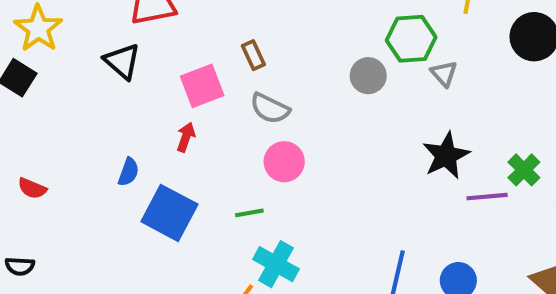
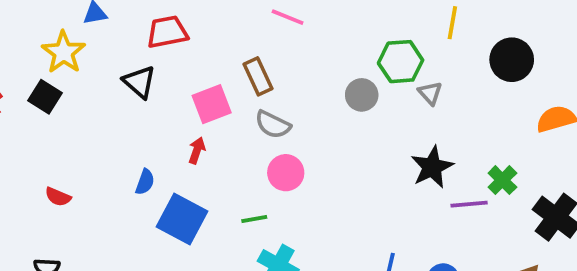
brown rectangle: (253, 55) -> (258, 76), size x1.4

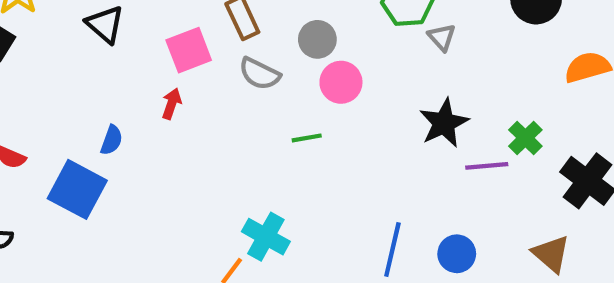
gray circle: (362, 95) -> (317, 39), moved
pink circle: (286, 173) -> (341, 82), moved
blue square: (182, 219) -> (77, 189), moved
green line: (254, 219) -> (307, 138), moved

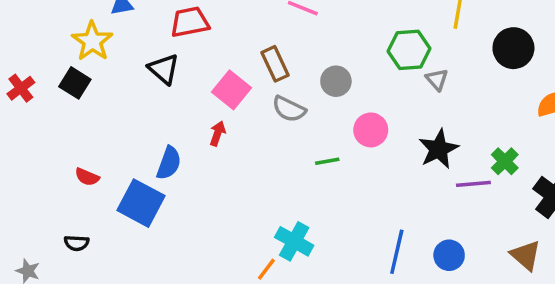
pink square: (189, 50) -> (231, 90), turned -30
pink circle: (341, 82) -> (371, 130), moved
blue semicircle: (112, 140) -> (169, 163), size x1.4

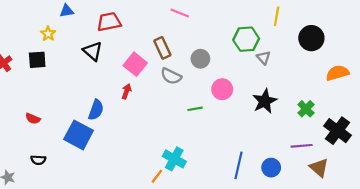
yellow star: (92, 41) -> (48, 34), size x0.6
black square: (75, 83) -> (37, 60), turned -36
red semicircle: (87, 177) -> (33, 119), moved
purple line: (473, 184) -> (302, 146), moved

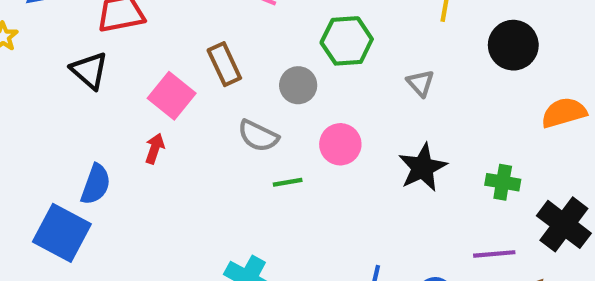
green hexagon: (246, 39) -> (347, 41), moved
gray semicircle: (171, 76) -> (258, 136), moved
green cross: (306, 109) -> (503, 182), turned -35

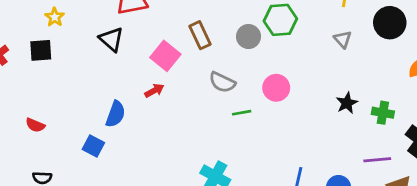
gray triangle: (420, 83) -> (343, 39), moved
gray circle: (298, 85) -> (249, 37), moved
red arrow: (155, 148) -> (154, 91), turned 42
black star: (423, 167) -> (347, 103), moved, size x0.7
blue square: (62, 233) -> (93, 146), size x0.6

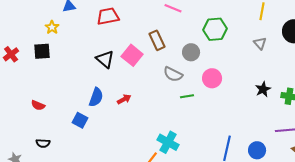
gray circle: (249, 37) -> (191, 52), moved
black triangle: (111, 39) -> (105, 59), moved
red arrow: (154, 91) -> (124, 99), moved

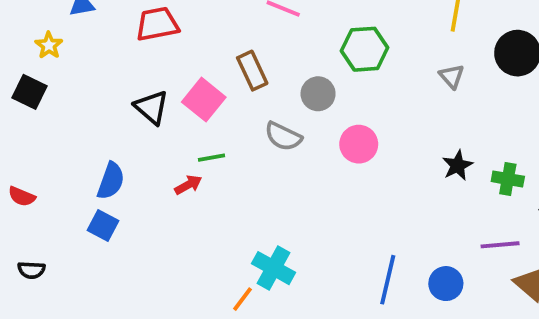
black square: (42, 51) -> (29, 92), turned 30
green line: (187, 96) -> (212, 158), moved
blue semicircle: (96, 97) -> (111, 181), moved

